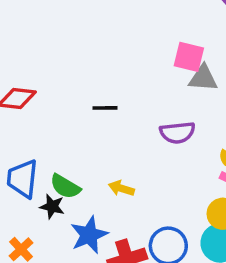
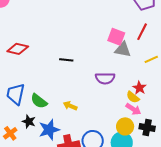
black star: (52, 207) -> (29, 121), moved

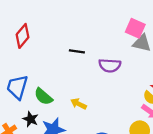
red diamond: (18, 49) -> (22, 36), turned -65
purple semicircle: (105, 78) -> (110, 65), moved

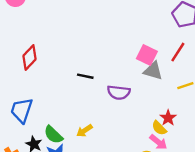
green semicircle: (43, 97) -> (53, 135), moved
yellow arrow: (79, 104) -> (84, 131), turned -63

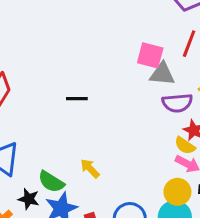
purple semicircle: (119, 92) -> (177, 103), moved
yellow arrow: (84, 131) -> (90, 168), turned 91

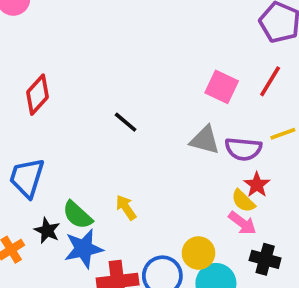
gray triangle: (162, 74) -> (205, 140), moved
black line: (77, 99) -> (126, 122), turned 30
yellow circle: (177, 192) -> (198, 253), moved

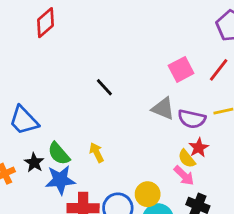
pink square: (222, 87) -> (181, 69), turned 30
red diamond: (38, 95) -> (45, 23), moved
blue trapezoid: (27, 178) -> (24, 120), turned -68

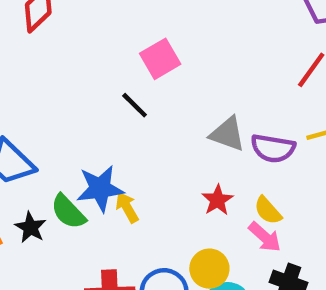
pink square: (181, 69) -> (160, 59), moved
red star: (199, 148) -> (217, 200), moved
blue star: (60, 180) -> (100, 189), moved

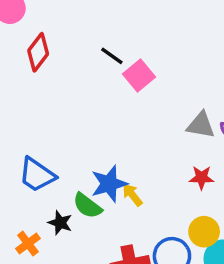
black line: (135, 105) -> (112, 56), moved
red star: (217, 200) -> (202, 178), turned -30

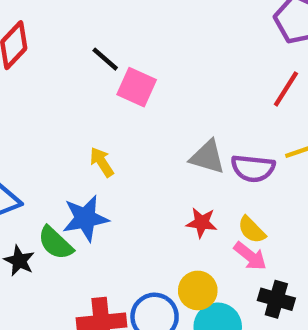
pink square: (139, 76) -> (137, 87), turned -32
yellow arrow: (132, 195) -> (102, 162), moved

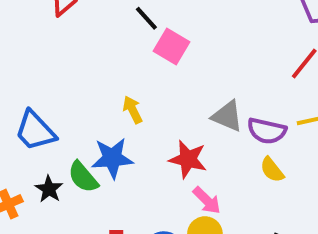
red star: (202, 223) -> (188, 159), moved, size x1.4
yellow semicircle: (252, 230) -> (272, 170), moved
pink arrow: (250, 256) -> (207, 200), moved

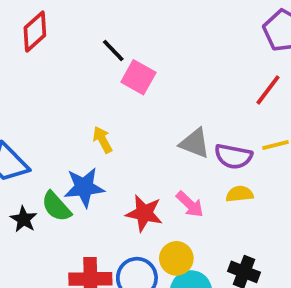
red star: (188, 159) -> (144, 213), moved
yellow semicircle: (272, 170) -> (240, 194), turned 124
pink arrow: (207, 200) -> (190, 204), moved

